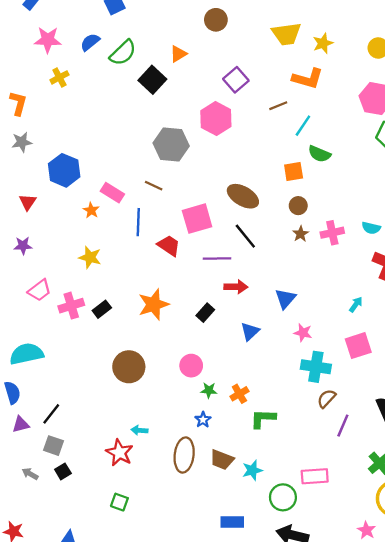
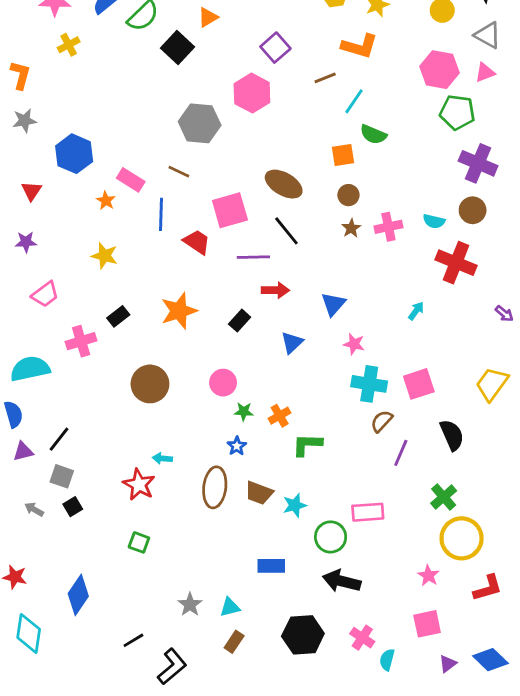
pink cross: (71, 306) -> (81, 341), moved
pink square: (358, 346) -> (419, 384), moved

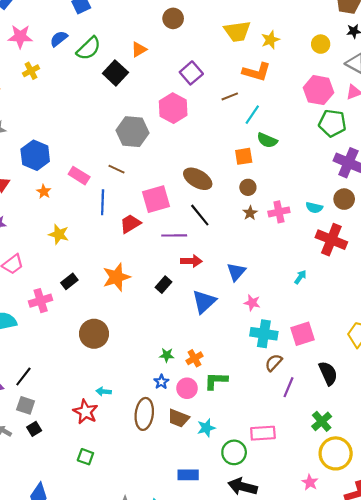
orange star: (106, 201) -> (44, 192), moved
red trapezoid: (197, 242) -> (130, 224), turned -65
blue triangle: (292, 343) -> (204, 302), size x1.4
pink circle: (223, 383) -> (187, 388), moved

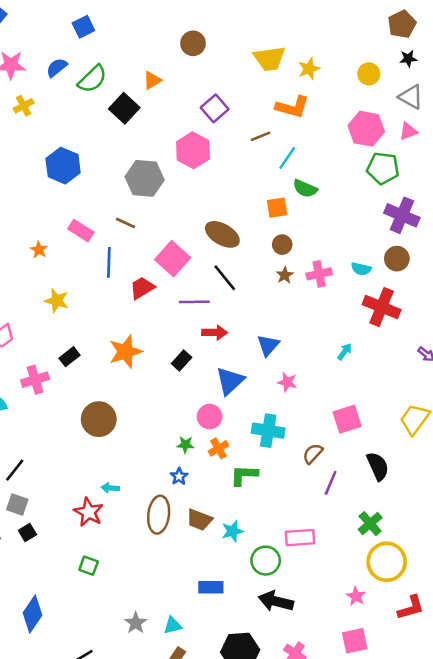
blue hexagon: (35, 155) -> (63, 166), moved
pink square: (156, 199) -> (173, 259), turned -32
cyan cross: (264, 334) -> (268, 431), moved
pink circle: (187, 388) -> (210, 417), moved

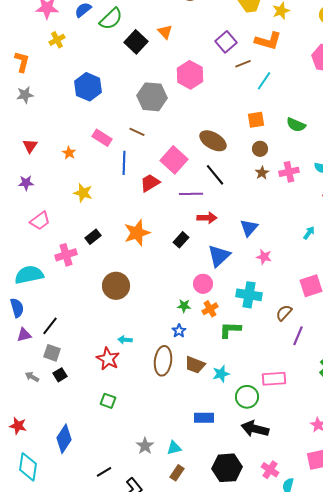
orange triangle: (152, 80) -> (165, 32), moved, turned -42
purple square: (215, 108) -> (226, 42), moved
green semicircle: (305, 189) -> (296, 125), moved

